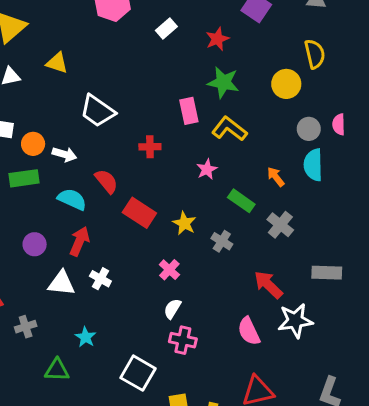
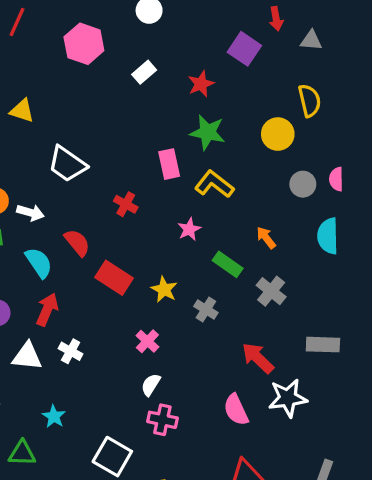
red cross: (150, 147) -> (126, 204), turned 30
cyan semicircle: (313, 165) -> (328, 236), moved
cyan semicircle: (72, 199) -> (39, 263), turned 32

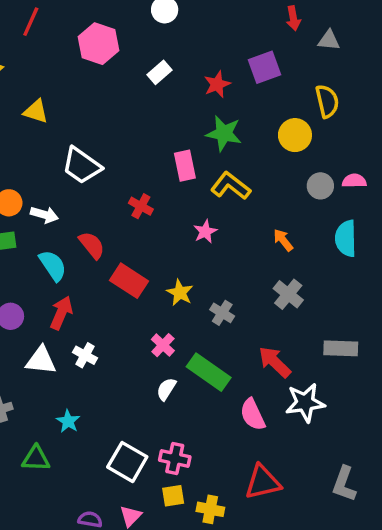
purple square: (244, 49) -> (264, 67), moved, turned 36
pink semicircle: (336, 179) -> (354, 181), turned 90
green rectangle: (228, 264) -> (209, 372), moved, size x1.4
pink cross: (162, 420) -> (175, 459), moved

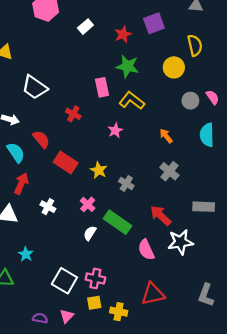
pink semicircle: (354, 181) -> (212, 97), turned 56
white cross: (85, 355) -> (48, 207), moved

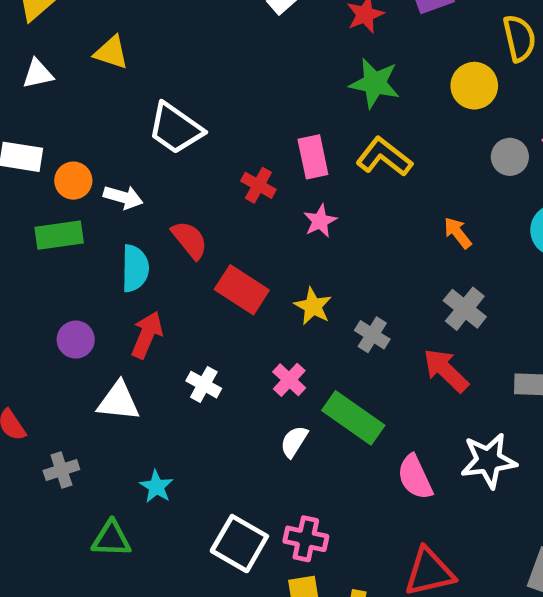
pink rectangle: (102, 87) -> (313, 157), moved
pink star: (115, 130) -> (320, 221), moved
cyan semicircle: (16, 153) -> (135, 268), turned 35
red arrow: (161, 216) -> (446, 370), moved

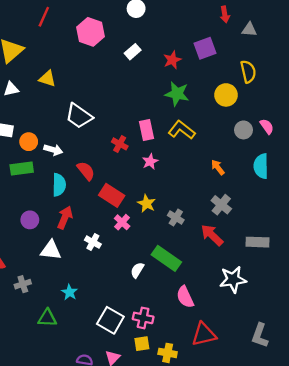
pink cross: (289, 380) -> (122, 222), moved
pink semicircle: (415, 477) -> (185, 297), moved

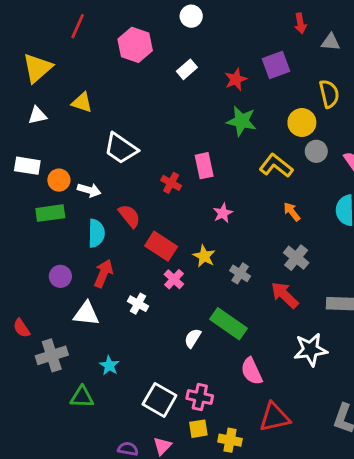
yellow L-shape: (182, 130) -> (276, 166), moved
gray circle: (243, 130) -> (316, 151), moved
pink star: (150, 161) -> (223, 213), moved
gray cross: (23, 284) -> (52, 355), size x1.5

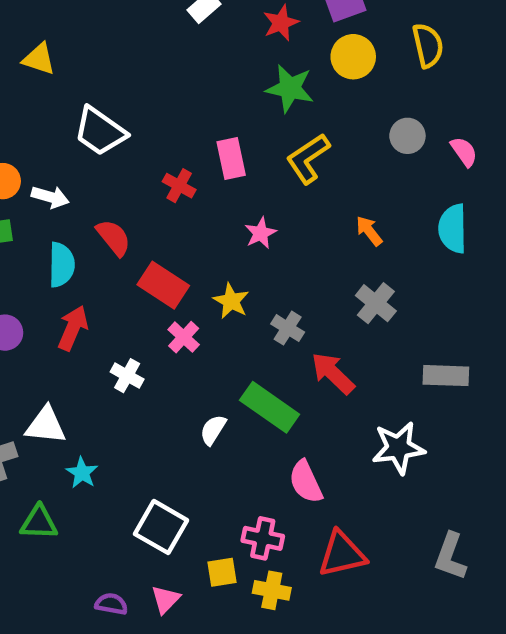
yellow circle: (302, 123) -> (353, 57), moved
yellow L-shape: (276, 166) -> (308, 158), moved, turned -72
red arrow: (285, 295) -> (333, 373), moved
white triangle: (86, 314) -> (46, 425), moved
pink cross: (200, 397) -> (263, 538), moved

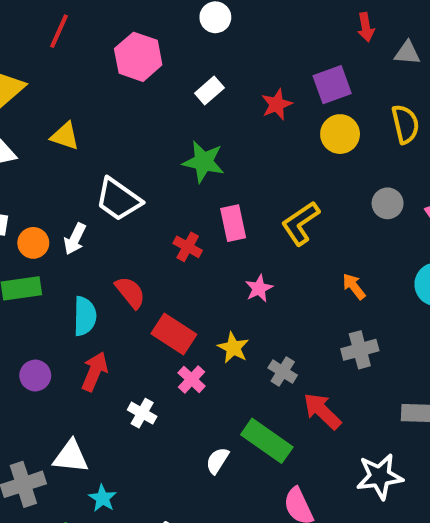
green star: (290, 88) -> (203, 162), moved
white arrow: (50, 197) -> (75, 239), moved, turned 100
gray cross: (376, 303) -> (360, 350), turned 36

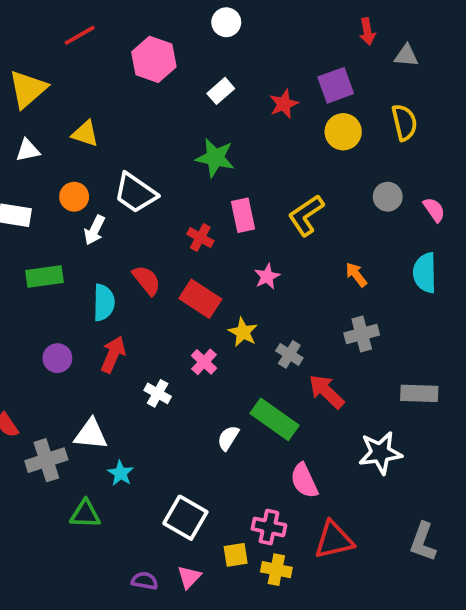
red line: (59, 31) -> (80, 35), turned 36
orange circle: (33, 243) -> (74, 197), moved
red rectangle: (174, 334) -> (200, 299), moved

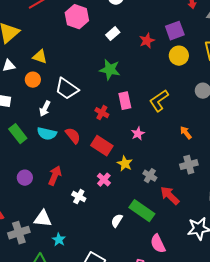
orange circle: (74, 197) -> (33, 80), moved
green rectangle: (44, 276) -> (18, 134), turned 60
cyan semicircle: (104, 302) -> (47, 134), moved, turned 102

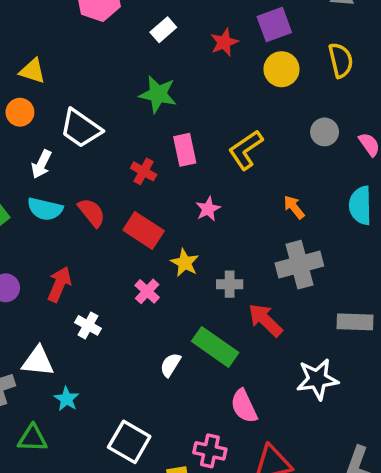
gray cross: (189, 165) -> (299, 265), size x1.4
gray cross: (150, 176) -> (230, 284), turned -32
white cross: (79, 197) -> (88, 325), moved

